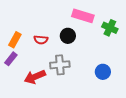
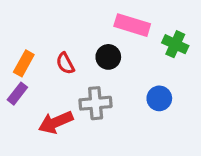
red semicircle: (41, 40) -> (65, 63), turned 56
blue circle: (103, 72) -> (159, 98), moved

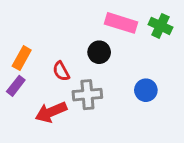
green cross: (175, 44) -> (160, 26), moved
red semicircle: (65, 63) -> (61, 71), moved

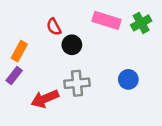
green cross: (160, 26) -> (141, 23), turned 36
black circle: (99, 52) -> (72, 45), moved
red semicircle: (61, 71) -> (54, 27), moved

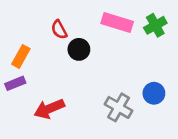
purple rectangle: (14, 76) -> (15, 83), turned 30
blue circle: (128, 79) -> (154, 93), moved
gray cross: (77, 83) -> (119, 107), moved, turned 35

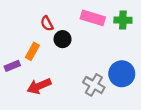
green cross: (155, 25) -> (123, 20), turned 30
orange rectangle: (21, 56) -> (32, 51), moved
blue circle: (154, 93) -> (122, 74), size x1.5

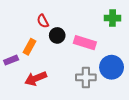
pink rectangle: (93, 18) -> (85, 43), moved
gray cross: (94, 85) -> (86, 77), turned -30

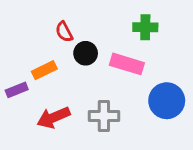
green cross: (113, 18) -> (145, 27), moved
orange rectangle: (30, 47) -> (44, 70), turned 35
gray cross: (86, 77) -> (104, 116), moved

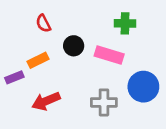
red semicircle: (64, 32) -> (43, 23), moved
gray cross: (104, 116) -> (104, 102), moved

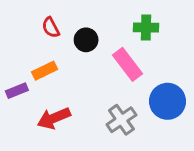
black circle: (74, 46) -> (86, 40), moved
pink rectangle: (109, 55) -> (128, 64), turned 36
gray cross: (104, 102) -> (121, 120), turned -35

